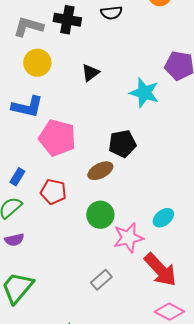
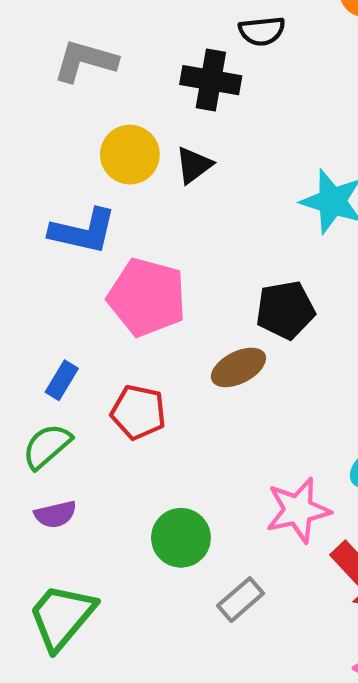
black cross: (67, 20) -> (211, 80), moved
yellow circle: (37, 63) -> (130, 155), moved
black triangle: (90, 73) -> (194, 165), moved
green circle: (100, 215) -> (181, 538), moved

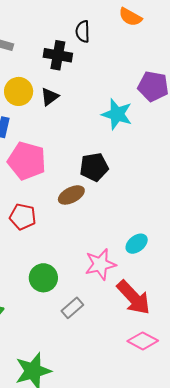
black semicircle: (262, 31) -> (83, 31), turned 95

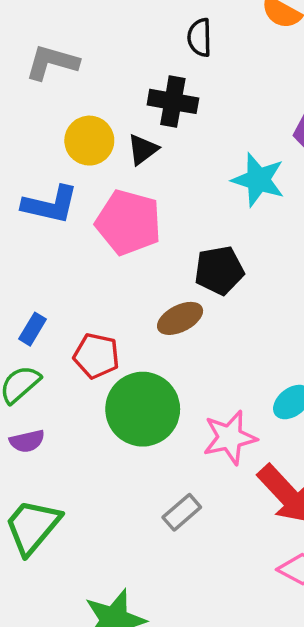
black cross: (58, 55) -> (173, 101), moved
pink pentagon: (27, 161) -> (128, 222), moved
green circle: (43, 278) -> (143, 409), moved, size x1.5

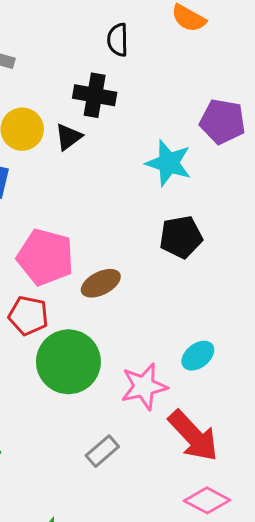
pink pentagon: (128, 222) -> (45, 257), moved
black pentagon: (219, 270) -> (181, 237), moved

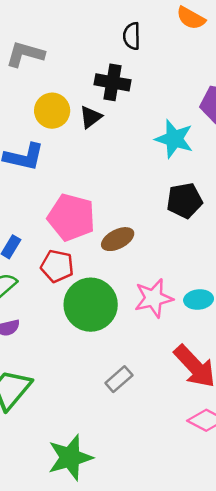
cyan ellipse: (198, 356) -> (199, 299), turned 32
pink star: (144, 386) -> (154, 298), moved

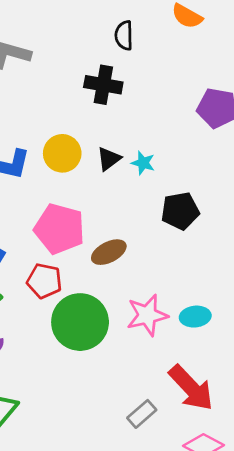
yellow circle: (52, 111) -> (62, 153), moved
black triangle: (91, 117) -> (109, 159), moved
cyan star: (174, 139) -> (143, 163), moved, size x0.6
gray rectangle: (119, 379) -> (142, 414), moved

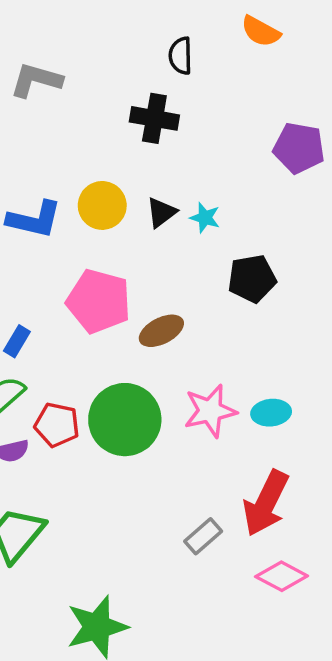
red pentagon: (44, 281) -> (57, 425), moved
red arrow: (191, 388) -> (266, 503), turned 69

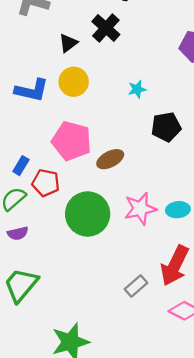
black cross: (154, 118) -> (106, 28), turned 32
black triangle: (161, 212) -> (68, 43), moved
cyan star: (205, 218) -> (137, 89), turned -30
red pentagon: (57, 425) -> (46, 183), moved

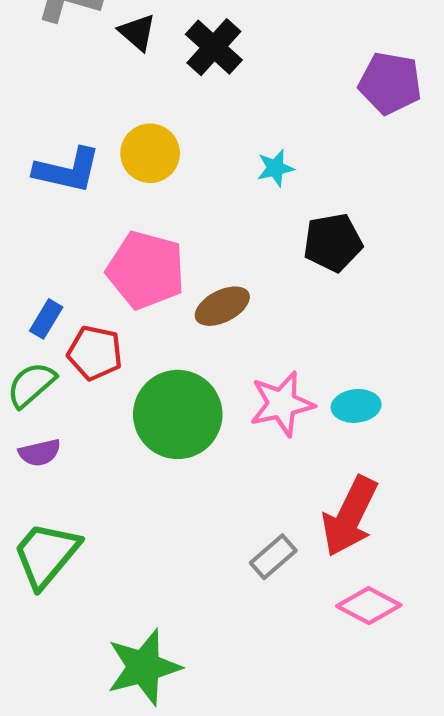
black triangle: (68, 43) -> (137, 32), moved, turned -42

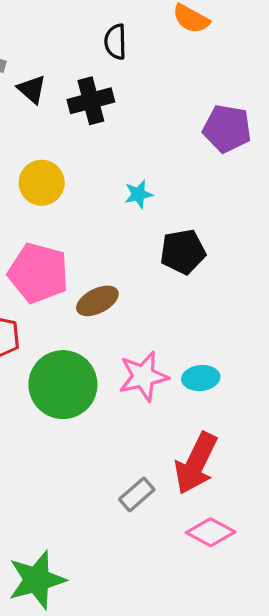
black cross: (214, 47) -> (91, 101), turned 33

